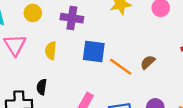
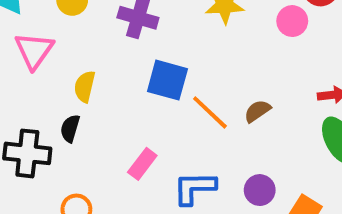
yellow semicircle: (51, 51) -> (85, 86), moved

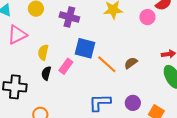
pink triangle: (34, 50) -> (17, 35), turned 30
black semicircle: (70, 128) -> (46, 73), moved
pink rectangle: (142, 164) -> (66, 66), moved

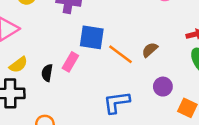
yellow semicircle: (43, 52) -> (18, 65), moved, turned -133
purple circle: (133, 103) -> (163, 87), moved

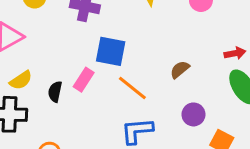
orange line: (121, 54) -> (132, 88), moved

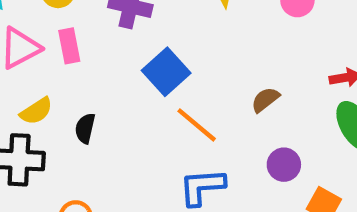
blue square: (111, 51) -> (166, 72), turned 36
pink rectangle: (84, 80) -> (69, 46), moved, turned -45

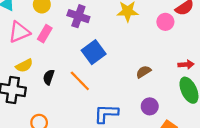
pink rectangle: (69, 46) -> (45, 34), turned 36
orange line: (197, 125) -> (80, 81), moved

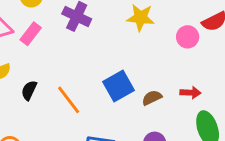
blue square: (94, 52) -> (118, 86), moved
red arrow: (186, 65) -> (190, 93), moved

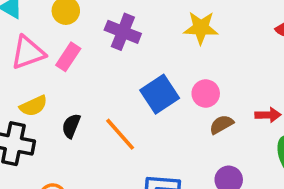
pink circle: (188, 37) -> (206, 93), moved
blue square: (118, 86) -> (160, 94), moved

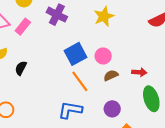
yellow star: (201, 28) -> (104, 16), turned -30
orange line: (120, 134) -> (80, 81), moved

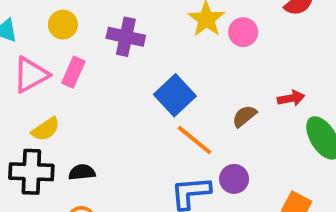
pink circle: (103, 56) -> (243, 32), moved
black semicircle: (21, 68) -> (82, 172), moved, turned 72
purple circle: (112, 109) -> (234, 179), moved

